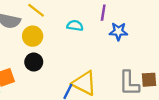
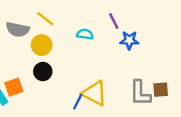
purple line: (103, 13) -> (114, 21), turned -35

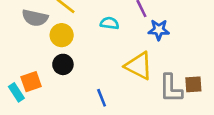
yellow triangle: (95, 93) -> (139, 66), moved
blue line: (78, 102) -> (102, 98), turned -49

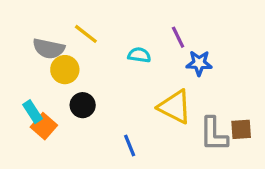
yellow circle: (62, 35) -> (65, 70), moved
orange square: (31, 82) -> (44, 126), turned -30
cyan rectangle: (16, 92) -> (32, 112), moved

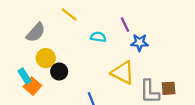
yellow line: (86, 34) -> (69, 15), moved
gray semicircle: (49, 49) -> (36, 32), turned -60
yellow circle: (65, 70) -> (46, 58), moved

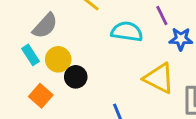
cyan semicircle: (98, 37) -> (127, 32), size x1.5
cyan rectangle: (25, 76) -> (30, 55), moved

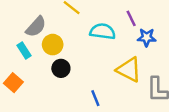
yellow circle: (58, 59) -> (53, 45), moved
orange square: (41, 96) -> (13, 83), moved

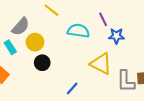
blue line: (95, 98) -> (72, 89), turned 64

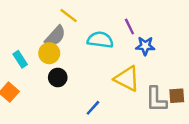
gray semicircle: (21, 27) -> (55, 36), moved

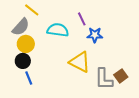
yellow circle: (49, 53) -> (26, 44), moved
brown square: (177, 96) -> (121, 76), turned -32
blue line: (93, 108) -> (29, 78), moved, turned -64

